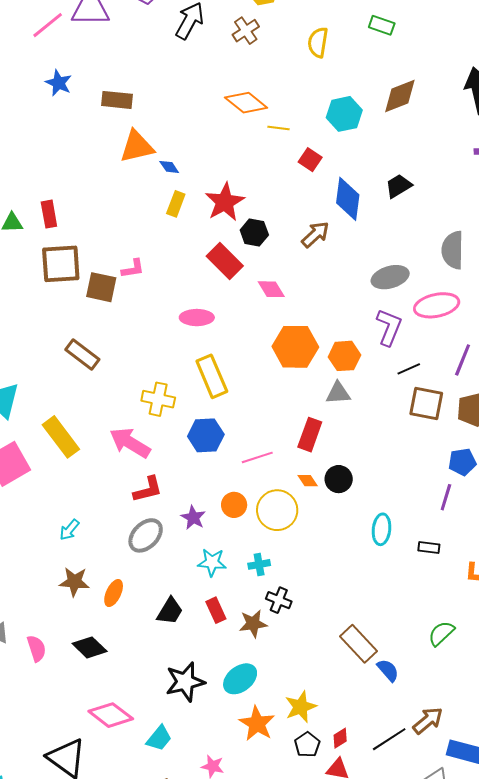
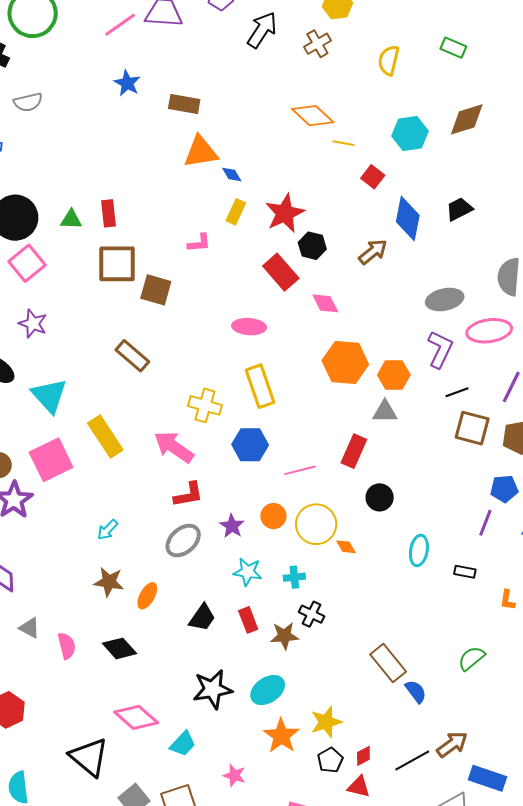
pink L-shape: (133, 269) -> (199, 243), moved
orange diamond: (308, 481) -> (346, 547), moved

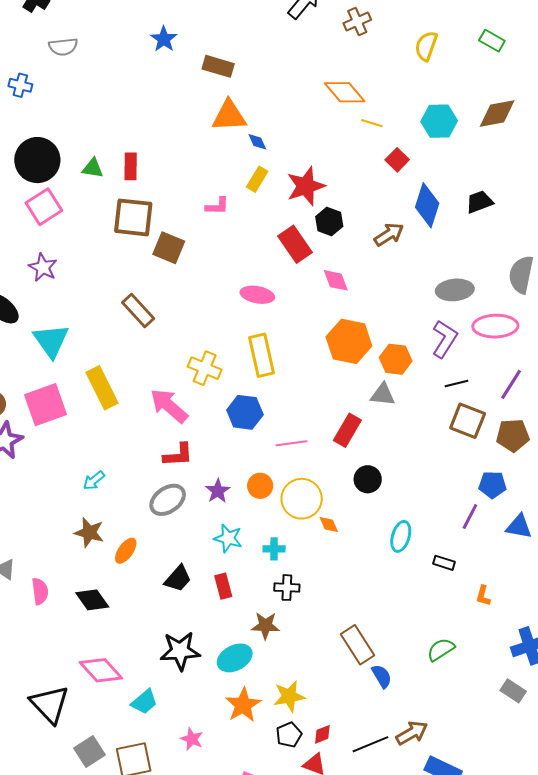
black cross: (312, 614) -> (287, 588), turned -30
brown star: (284, 636) -> (265, 626), moved

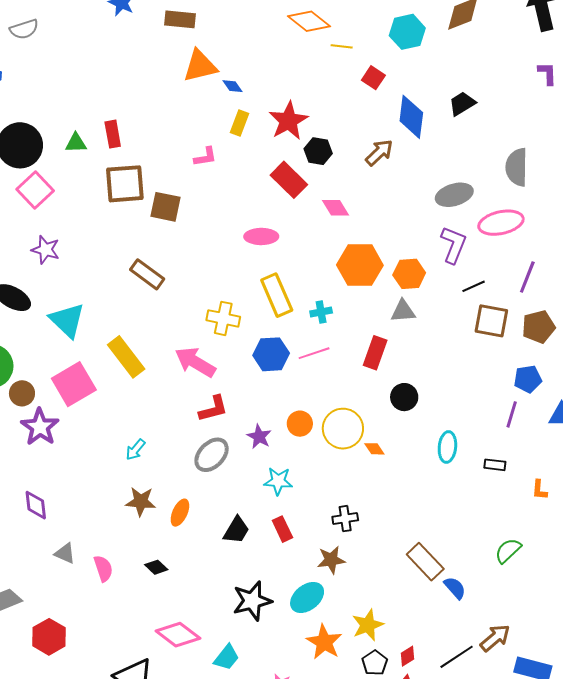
pink line: (292, 443) -> (314, 353), moved
cyan cross: (274, 549) -> (321, 312), moved
black diamond: (92, 600) -> (156, 567), size x0.7

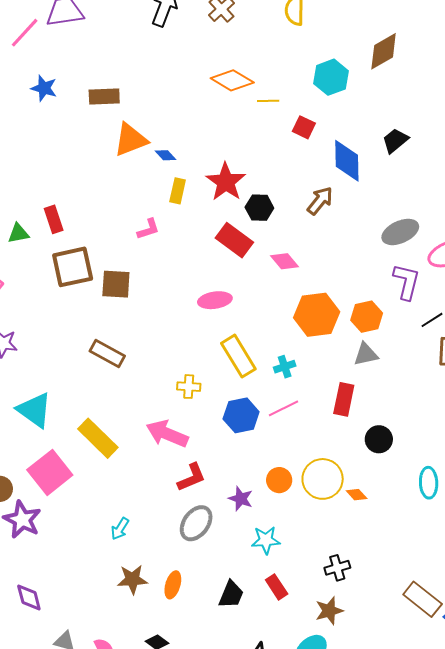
yellow cross: (223, 318) -> (189, 387), size x0.7

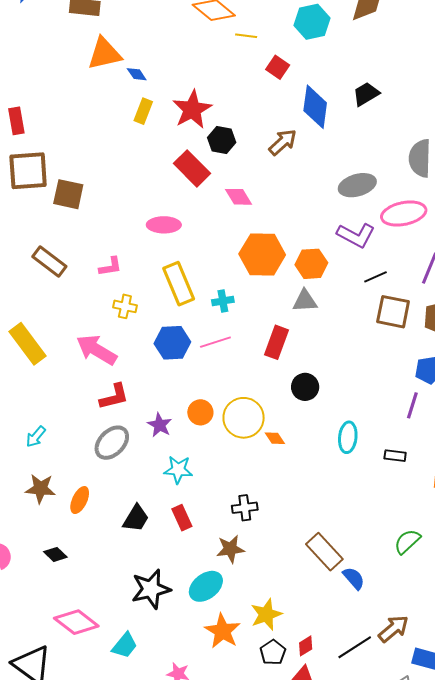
pink L-shape: (148, 229) -> (110, 267), moved
purple L-shape: (406, 282) -> (356, 235), turned 96

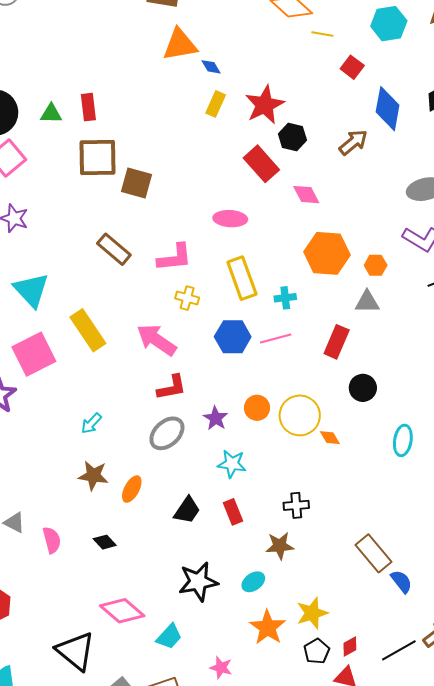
orange hexagon: (311, 264) -> (376, 265), size x0.7
pink L-shape: (110, 267) -> (175, 258), size x1.5
cyan ellipse: (206, 586) -> (253, 582), size x0.7

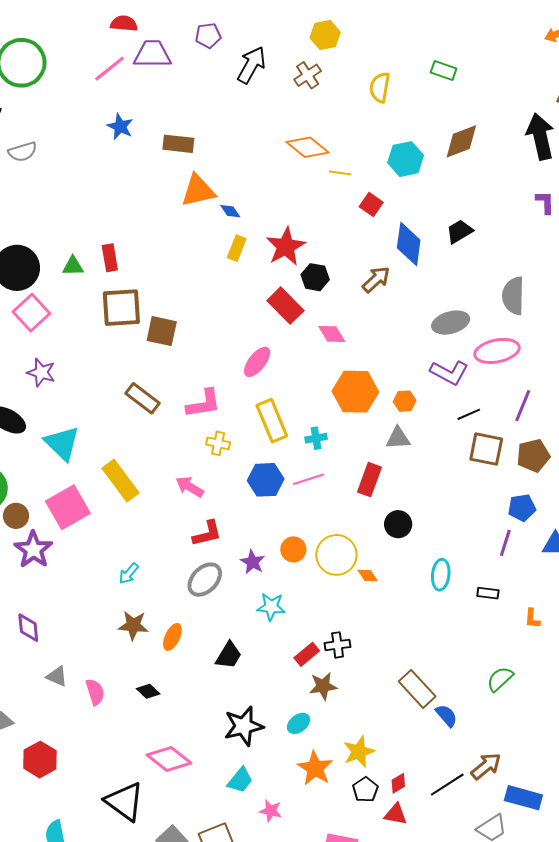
pink ellipse: (230, 219) -> (257, 362), turned -52
pink arrow: (157, 340) -> (190, 487), size x0.7
red rectangle: (233, 512) -> (307, 654), moved, turned 75
cyan trapezoid: (169, 637) -> (240, 780), moved

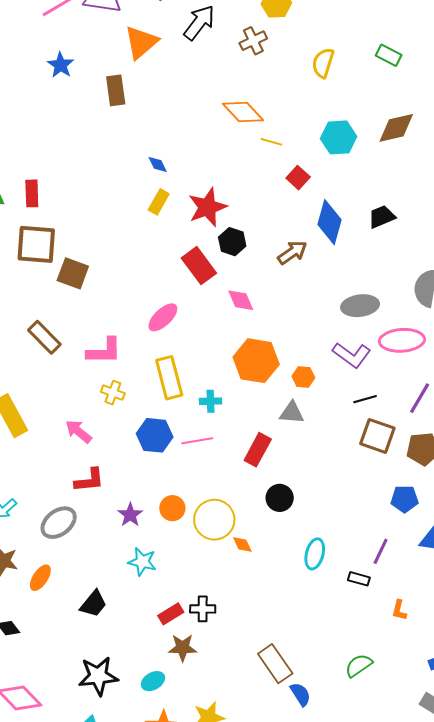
brown rectangle: (178, 144) -> (116, 90), turned 68
orange triangle: (198, 191) -> (141, 42), moved, turned -36
purple line: (505, 543) -> (381, 551), moved
gray ellipse: (205, 580) -> (59, 523), moved

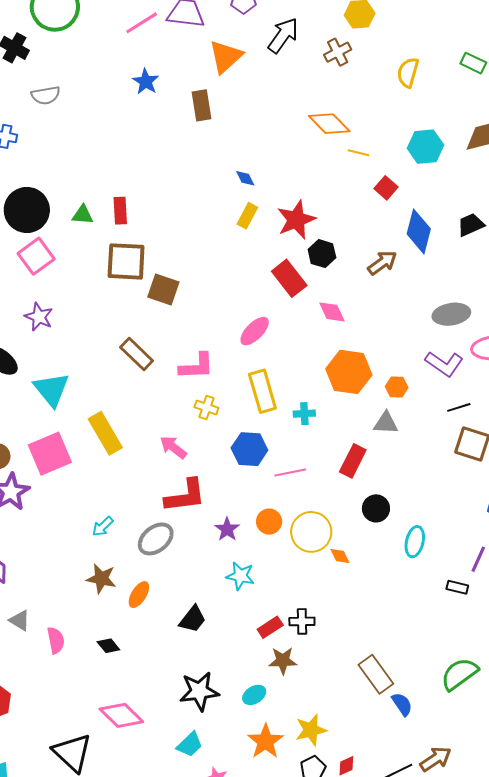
pink line: (197, 441) -> (290, 472), moved
red L-shape: (89, 480) -> (185, 496), size x1.4
cyan ellipse: (315, 554) -> (415, 542), moved
green semicircle: (359, 665) -> (459, 674), size x1.4

